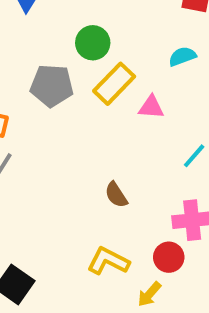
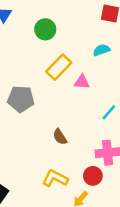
green circle: (93, 43) -> (45, 29), moved
gray pentagon: (52, 86) -> (21, 99), moved

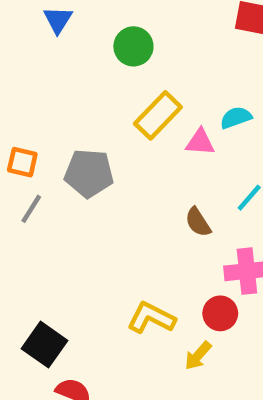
cyan semicircle: (101, 50) -> (236, 118), moved
brown semicircle: (60, 137) -> (198, 222), moved

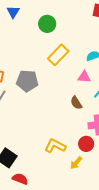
pink triangle: (200, 142) -> (84, 77), moved

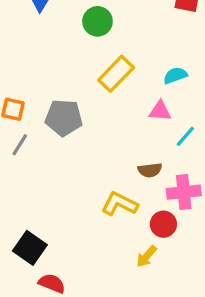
brown semicircle: (76, 103) -> (150, 170), moved, turned -64
yellow L-shape: (55, 146) -> (119, 204), moved

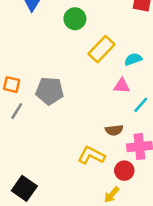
yellow rectangle: (116, 74) -> (101, 49), moved

